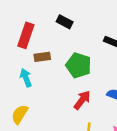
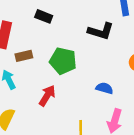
red arrow: (82, 100) -> (47, 96), moved

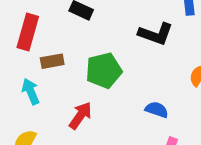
green pentagon: (63, 61) -> (104, 70), turned -30

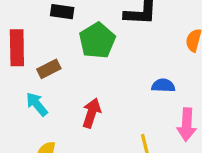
green pentagon: (104, 70) -> (97, 40), moved

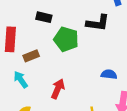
green pentagon: (97, 40) -> (66, 39), turned -30

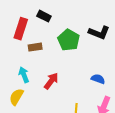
black rectangle: (44, 17) -> (44, 16), moved
cyan arrow: (21, 79) -> (24, 75), moved

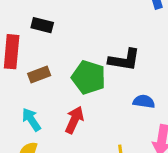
black L-shape: (99, 33) -> (124, 60), moved
green pentagon: (69, 40) -> (89, 77), moved

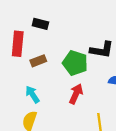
red arrow: (74, 120) -> (76, 94), moved

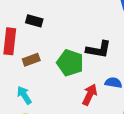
red arrow: (76, 94) -> (90, 95), moved

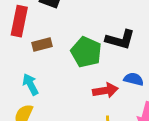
red arrow: (90, 95) -> (105, 90), turned 50

